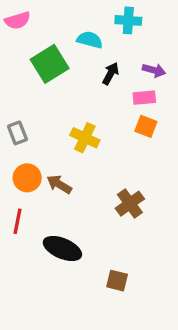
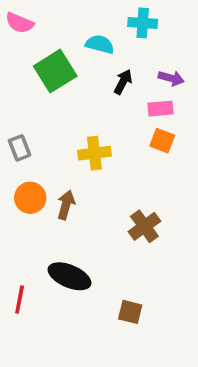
pink semicircle: (17, 20) -> (20, 23), turned 40
yellow cross: (85, 138) -> (94, 153), turned -32
brown arrow: (59, 184) -> (66, 205), turned 75
red line: (17, 221) -> (20, 299), moved

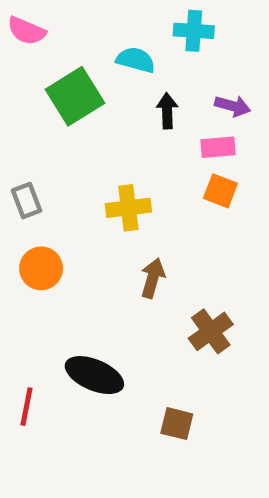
black arrow: (123, 82) -> (167, 111), turned -30
brown arrow: (66, 205) -> (153, 278), moved
brown cross: (144, 226) -> (211, 331), moved

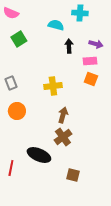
green square: (75, 96) -> (19, 39), moved, size x0.7
brown cross: (211, 331) -> (63, 137), moved

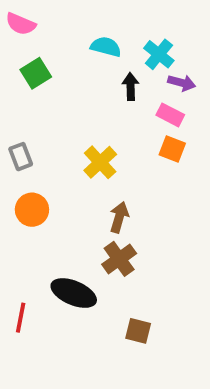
cyan cross: (80, 13) -> (159, 54), moved, turned 35
pink rectangle: (90, 61) -> (170, 115), turned 32
yellow cross: (53, 86) -> (100, 162), turned -36

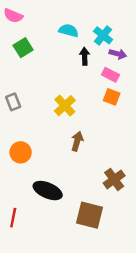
orange circle: (32, 210) -> (21, 152), moved
brown cross: (119, 259) -> (114, 179), moved
red line: (21, 318) -> (13, 218), moved
brown square: (138, 331) -> (89, 215), size x1.6

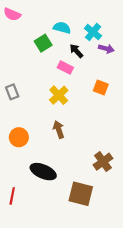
green square: (23, 48) -> (43, 43), moved
black arrow: (85, 56) -> (76, 51), turned -40
pink rectangle: (110, 75) -> (65, 67), moved
brown arrow: (77, 141) -> (59, 130), moved, turned -35

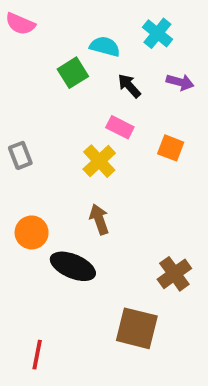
cyan cross: (93, 32) -> (157, 33), moved
pink rectangle: (65, 67) -> (120, 127), moved
black ellipse: (43, 172) -> (73, 266), moved
red line: (12, 196) -> (37, 355), moved

